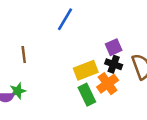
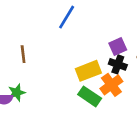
green rectangle: (87, 95) -> (90, 96), turned -30

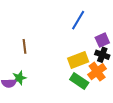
blue line: (67, 17) -> (78, 20), moved

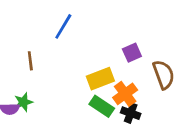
blue line: (78, 20) -> (63, 26), moved
black cross: (102, 55) -> (131, 113), moved

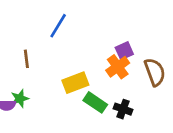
yellow rectangle: (100, 79) -> (75, 83), moved
orange cross: (125, 94) -> (118, 67), moved

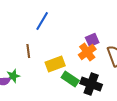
brown line: (26, 59) -> (28, 51), moved
black cross: (123, 109) -> (91, 84), size x1.5

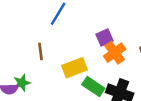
purple square: (92, 40) -> (105, 38), moved

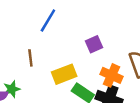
orange cross: (115, 53) -> (112, 75), moved, turned -30

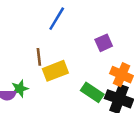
yellow rectangle: (64, 74) -> (55, 71), moved

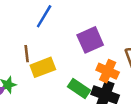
purple square: (104, 43) -> (90, 40), size x1.5

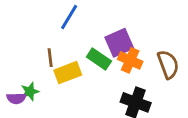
orange cross: (108, 71) -> (130, 60), moved
green rectangle: (79, 89) -> (99, 59), moved

